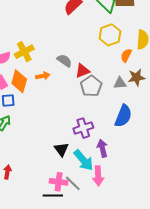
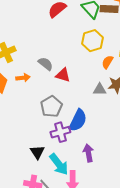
red triangle: (82, 71) -> (63, 75), turned 35
gray pentagon: (91, 86) -> (51, 107), moved
blue semicircle: (123, 116) -> (78, 120), moved
purple arrow: (102, 148) -> (88, 153), moved

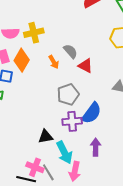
orange arrow: (23, 78) -> (54, 62), moved, turned 56
black triangle: (37, 152) -> (46, 137), turned 42

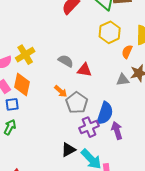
orange arrow: (54, 62) -> (61, 91), moved
purple arrow: (96, 147) -> (117, 130), moved

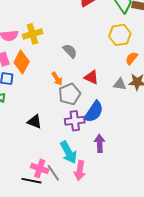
red triangle: (84, 70) -> (91, 77), moved
purple arrow: (117, 130) -> (100, 143), moved
black triangle: (68, 150) -> (35, 122), moved, turned 35

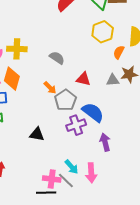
yellow cross: (33, 34) -> (17, 49), turned 30
blue semicircle: (94, 112) -> (93, 112), turned -75
cyan arrow: (69, 152) -> (71, 167), moved, size x0.7

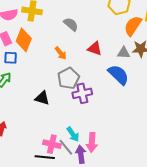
orange semicircle: (119, 52) -> (133, 26), size x1.5
gray pentagon: (65, 100) -> (68, 78), moved
blue semicircle: (93, 112) -> (118, 75), moved
purple arrow: (105, 142) -> (81, 154), moved

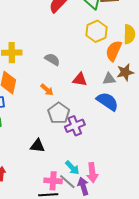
black triangle: (42, 98) -> (37, 146), moved

